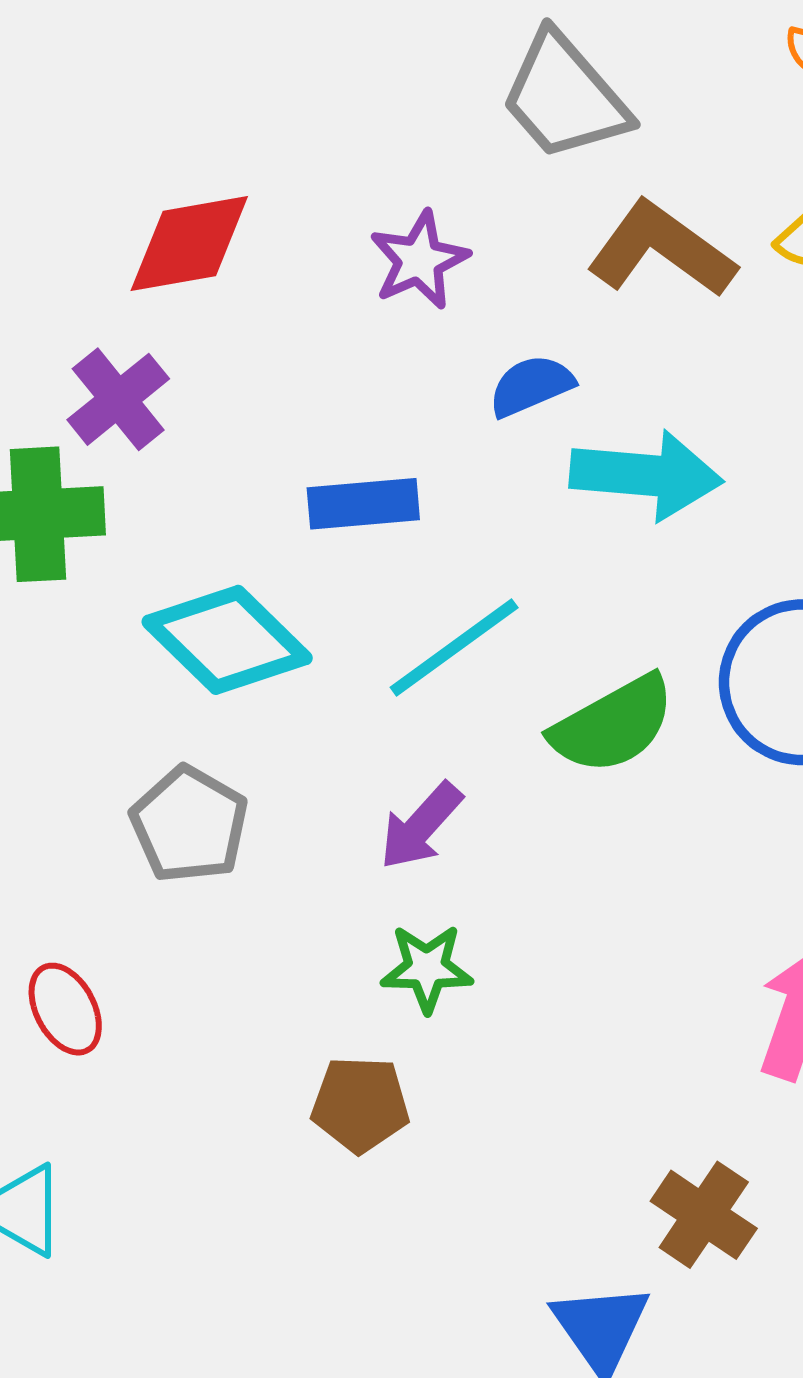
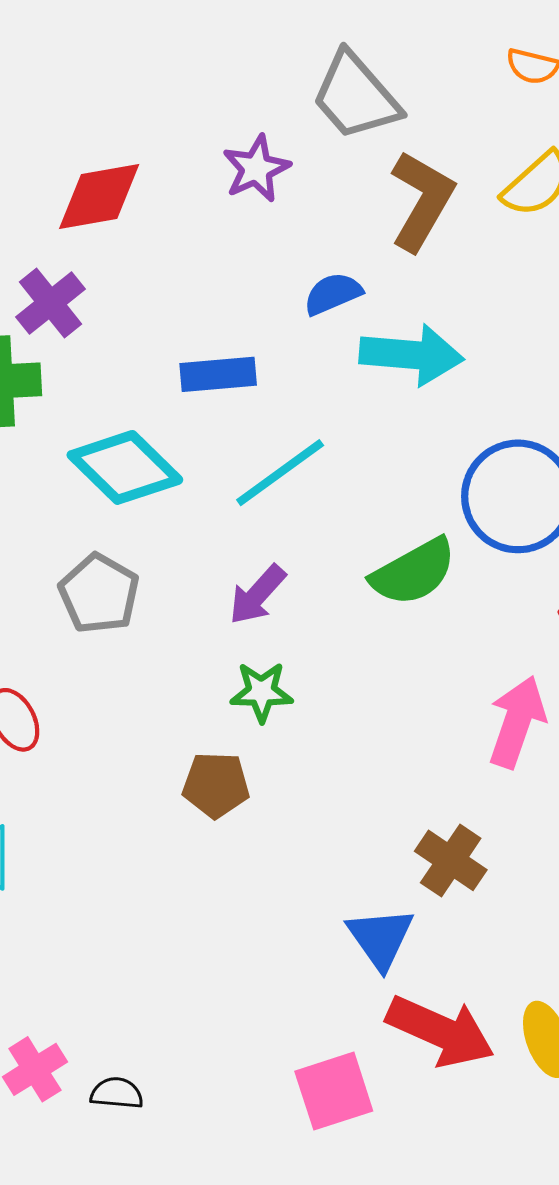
brown L-shape: (661, 250) -> (422, 201), turned 84
purple star: (419, 260) -> (256, 169), moved
green semicircle: (613, 725) -> (414, 572), moved

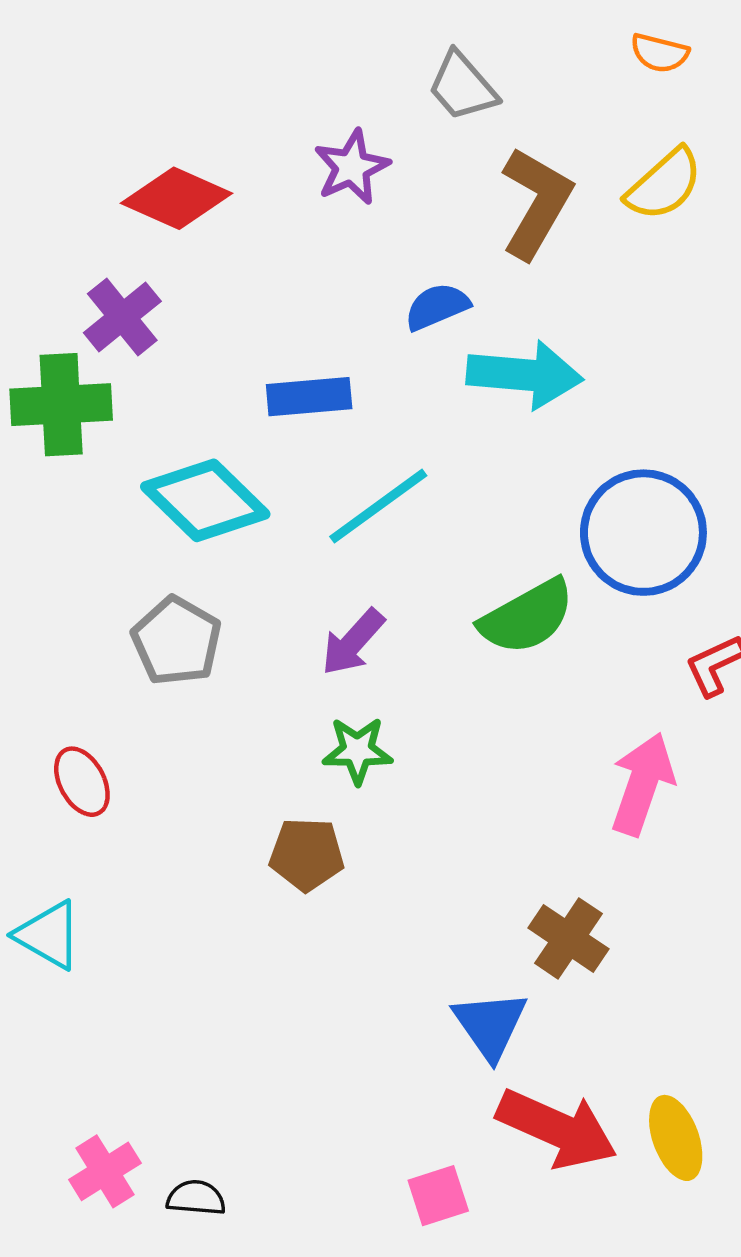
gray trapezoid: (356, 96) -> (462, 86), size x0.7
red diamond: (99, 196) -> (176, 198), turned 34
pink square: (334, 1091) -> (438, 1196), size x0.7

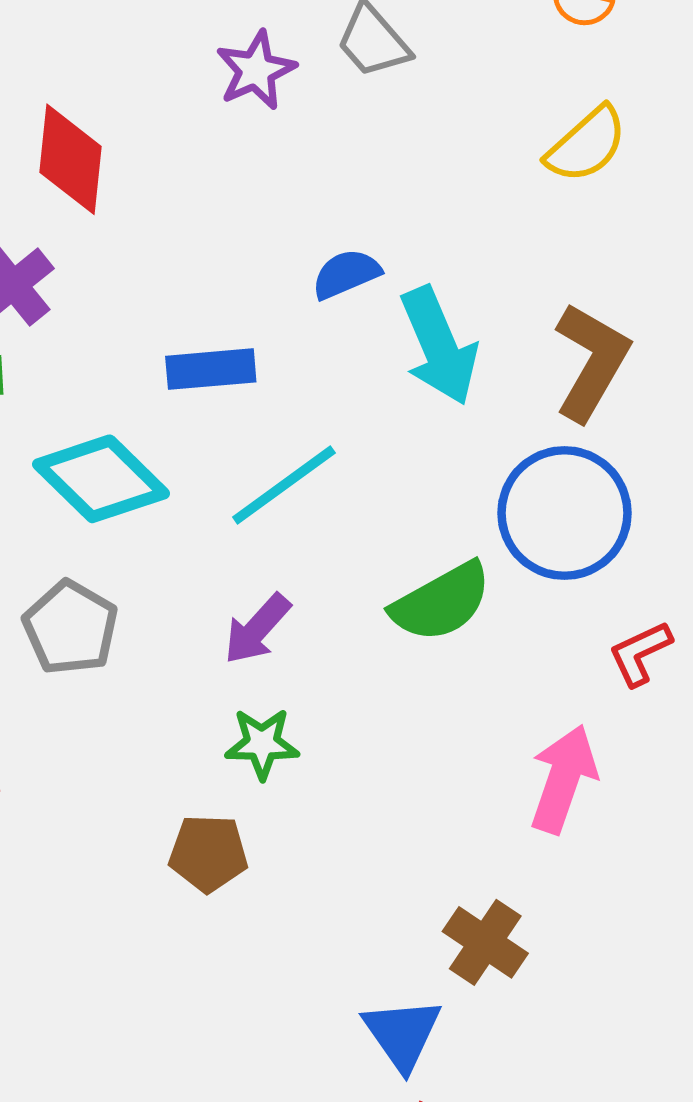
purple star: (352, 167) -> (256, 70), moved
red diamond: (176, 198) -> (71, 159), turned 72
brown L-shape: (536, 203) -> (591, 362), moved
cyan arrow: (525, 375) -> (439, 346), turned 62

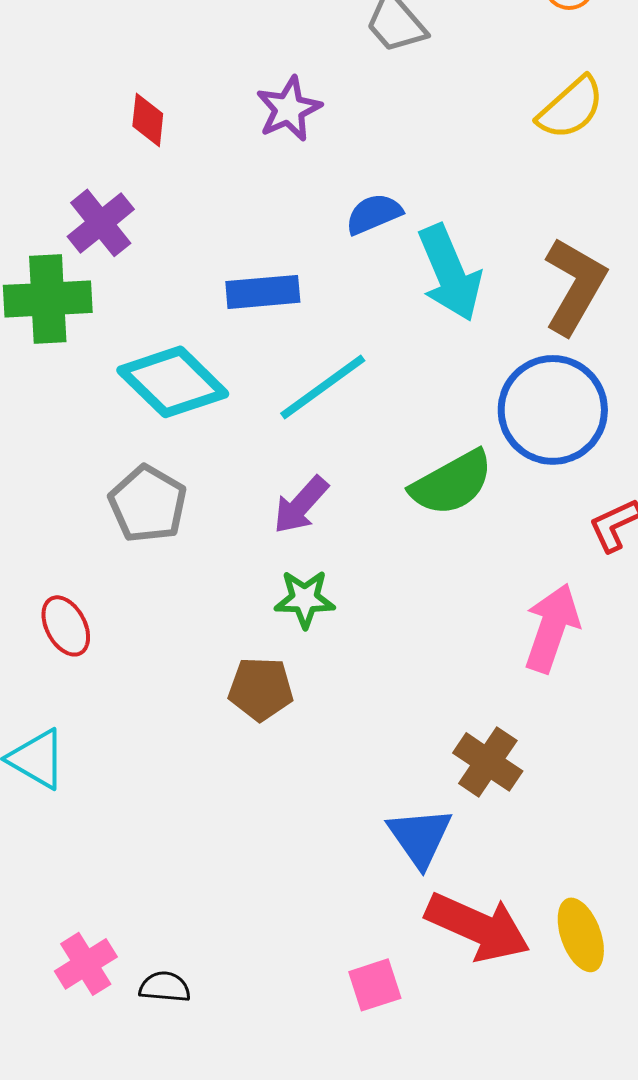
purple star: (256, 70) -> (289, 109), moved
red diamond: (71, 159) -> (148, 120), size x0.6

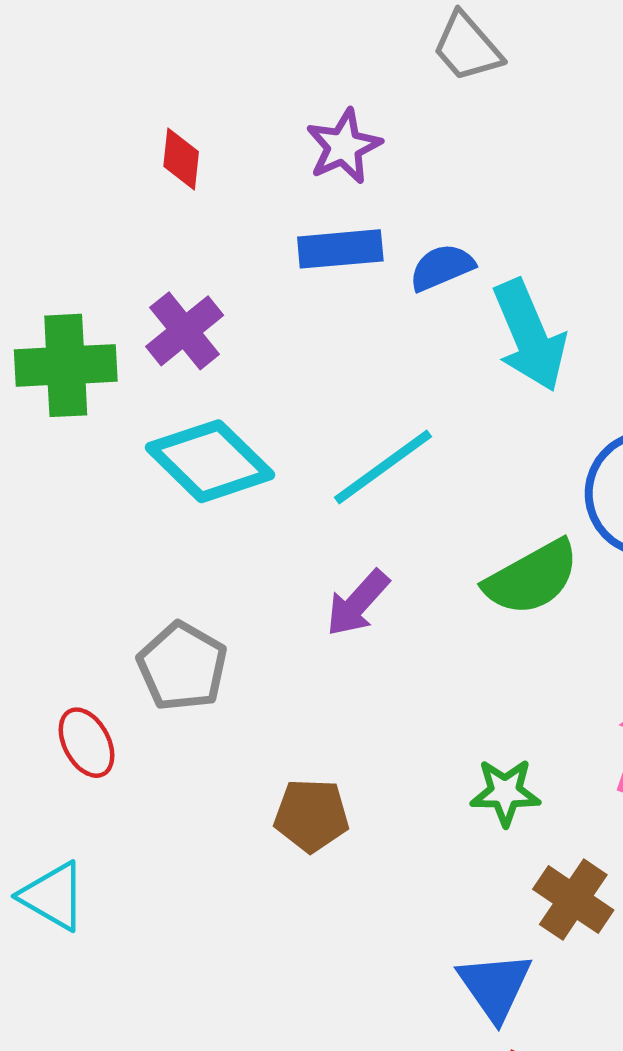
purple cross: (101, 223) -> (185, 331), moved
blue rectangle: (263, 292) -> (340, 249), moved
gray pentagon: (148, 504) -> (182, 667), moved
green star: (305, 599) -> (505, 792), moved

